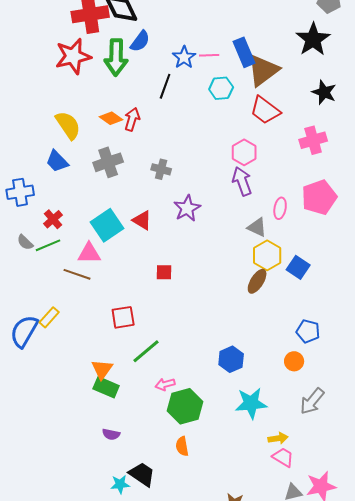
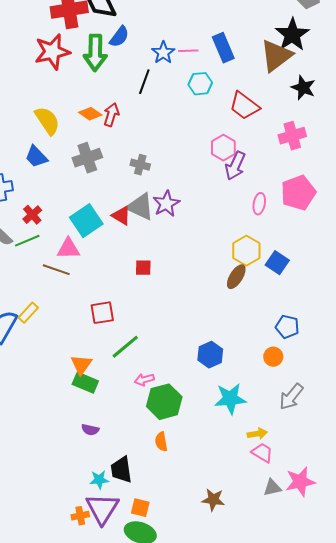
brown triangle: (263, 70) -> (276, 56), moved
purple arrow: (242, 181) -> (235, 166), moved, turned -136
gray triangle: (257, 227) -> (140, 207), moved, size x1.4
black trapezoid: (142, 474) -> (121, 470), turned -132

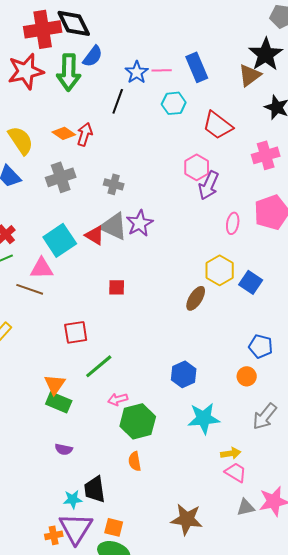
brown triangle: (276, 56) -> (250, 75), size x0.7
brown ellipse: (236, 277) -> (196, 298), moved
brown star: (213, 500) -> (187, 519), size x1.4

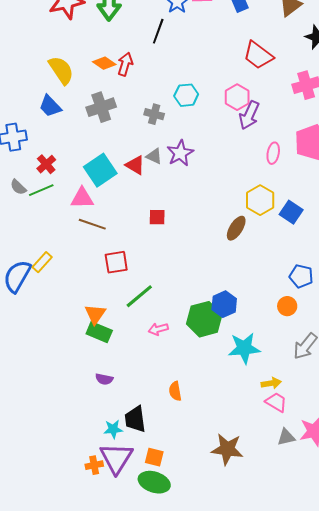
cyan hexagon: (174, 103) -> (186, 95), moved
gray triangle: (114, 226) -> (154, 156), size x0.6
brown line: (30, 289) -> (92, 224), moved
green hexagon: (138, 421) -> (204, 319), moved

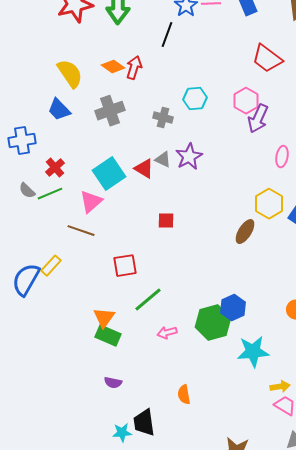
pink triangle: (82, 198) -> (91, 202), turned -40
brown line: (92, 224) -> (81, 231), moved

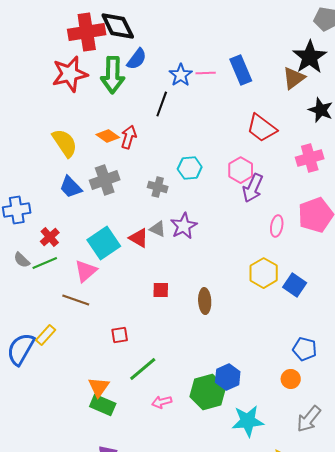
blue trapezoid: (59, 110) -> (71, 187), moved
brown ellipse: (245, 232) -> (205, 301), moved, turned -35
red square: (125, 266) -> (120, 335), size x0.7

